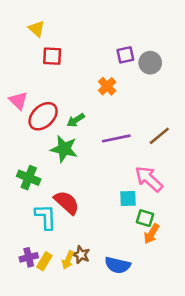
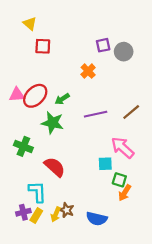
pink triangle: (18, 101) -> (17, 95), moved, turned -49
cyan L-shape: (46, 217) -> (37, 192), moved

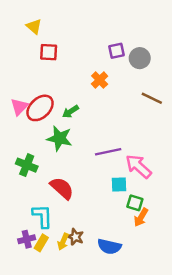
pink triangle: (17, 95) -> (19, 107), turned -42
brown line: (131, 112) -> (152, 98), moved, turned 66
purple line: (96, 114) -> (108, 152), moved

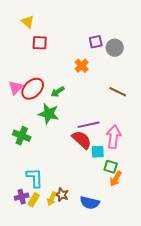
brown line: (152, 98) -> (118, 92), moved
pink arrow: (138, 166) -> (114, 137), turned 55
red semicircle: (62, 188) -> (82, 140), moved

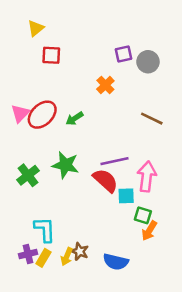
yellow triangle: (28, 22) -> (36, 28), turned 40
green star: (49, 114) -> (65, 165), moved
green cross: (22, 136) -> (28, 175), turned 30

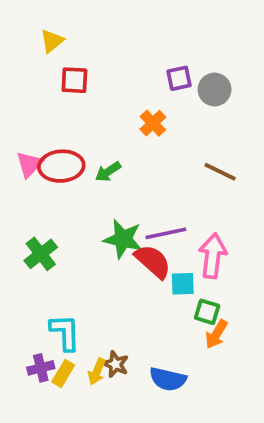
red ellipse: (42, 115) -> (61, 166), turned 40
green star: (65, 165) -> (123, 239), moved

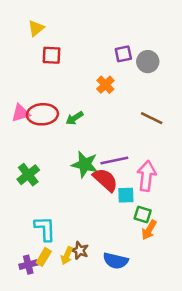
pink triangle: (30, 164) -> (21, 113), turned 30
purple cross: (41, 368) -> (28, 265), moved

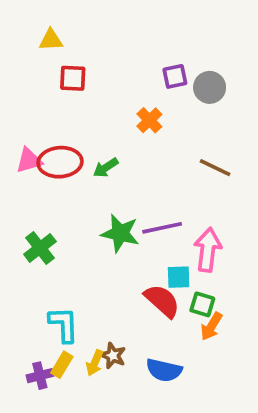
yellow triangle: (36, 28) -> (51, 40), turned 36
red semicircle: (105, 180) -> (162, 301), moved

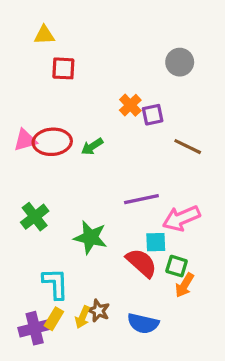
purple square: (175, 76) -> (153, 115), moved
gray circle: (210, 87) -> (180, 62), moved
green star: (120, 233) -> (90, 237), moved
pink arrow: (208, 250) -> (181, 218), turned -120
purple cross: (40, 376) -> (35, 328), size x1.4

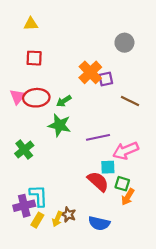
red square: (63, 68) -> (34, 58), moved
orange cross: (130, 105) -> (90, 72), size x1.5
pink triangle: (25, 140) -> (18, 97), turned -35
green star: (90, 237) -> (59, 125), moved
purple cross: (35, 328) -> (24, 206), moved

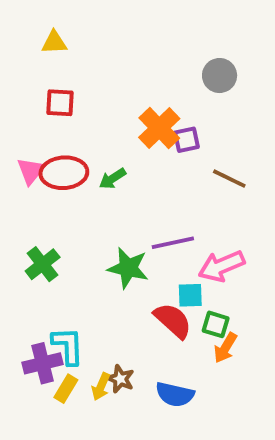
green star: (59, 125) -> (128, 268), moved

